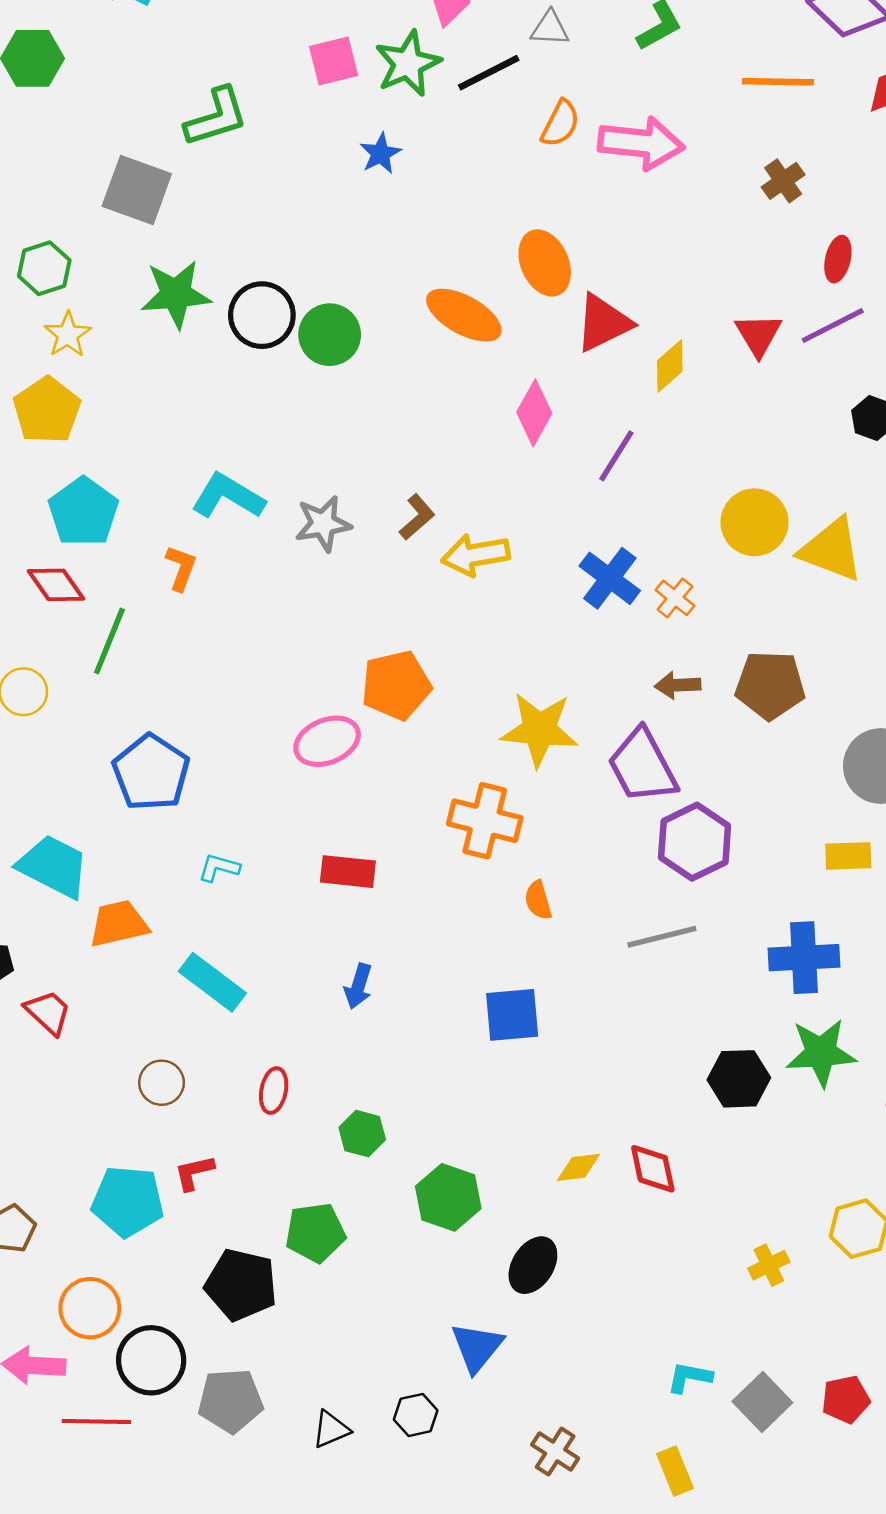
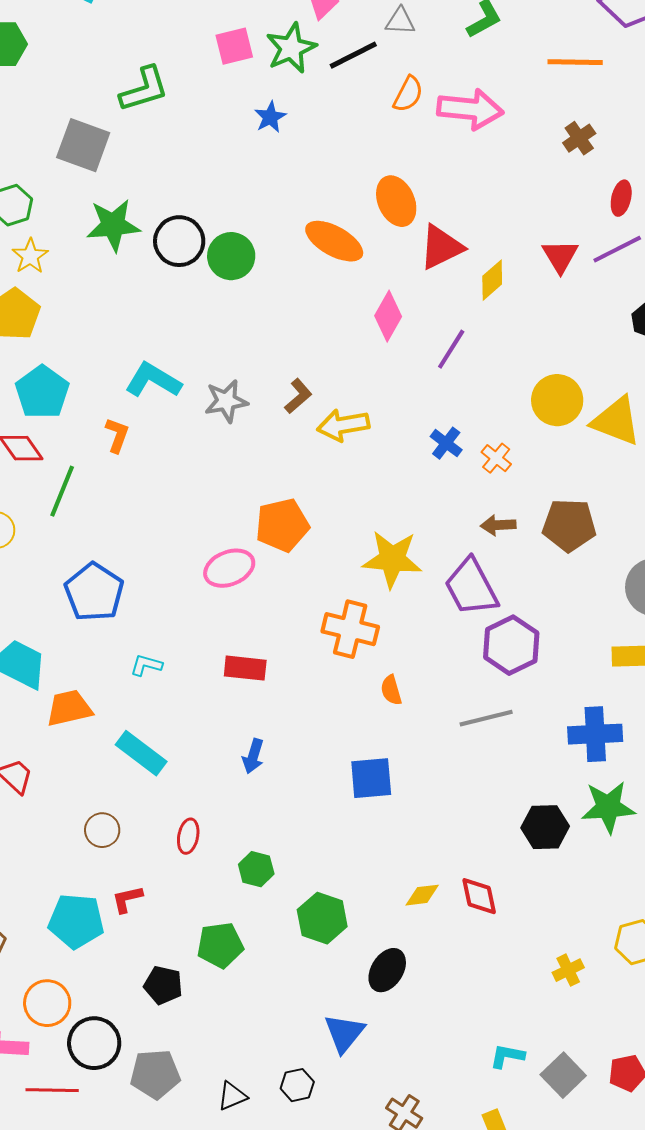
blue cross: (610, 578) -> (446, 443), size x0.7
black pentagon: (241, 1285) -> (163, 985), size x0.7

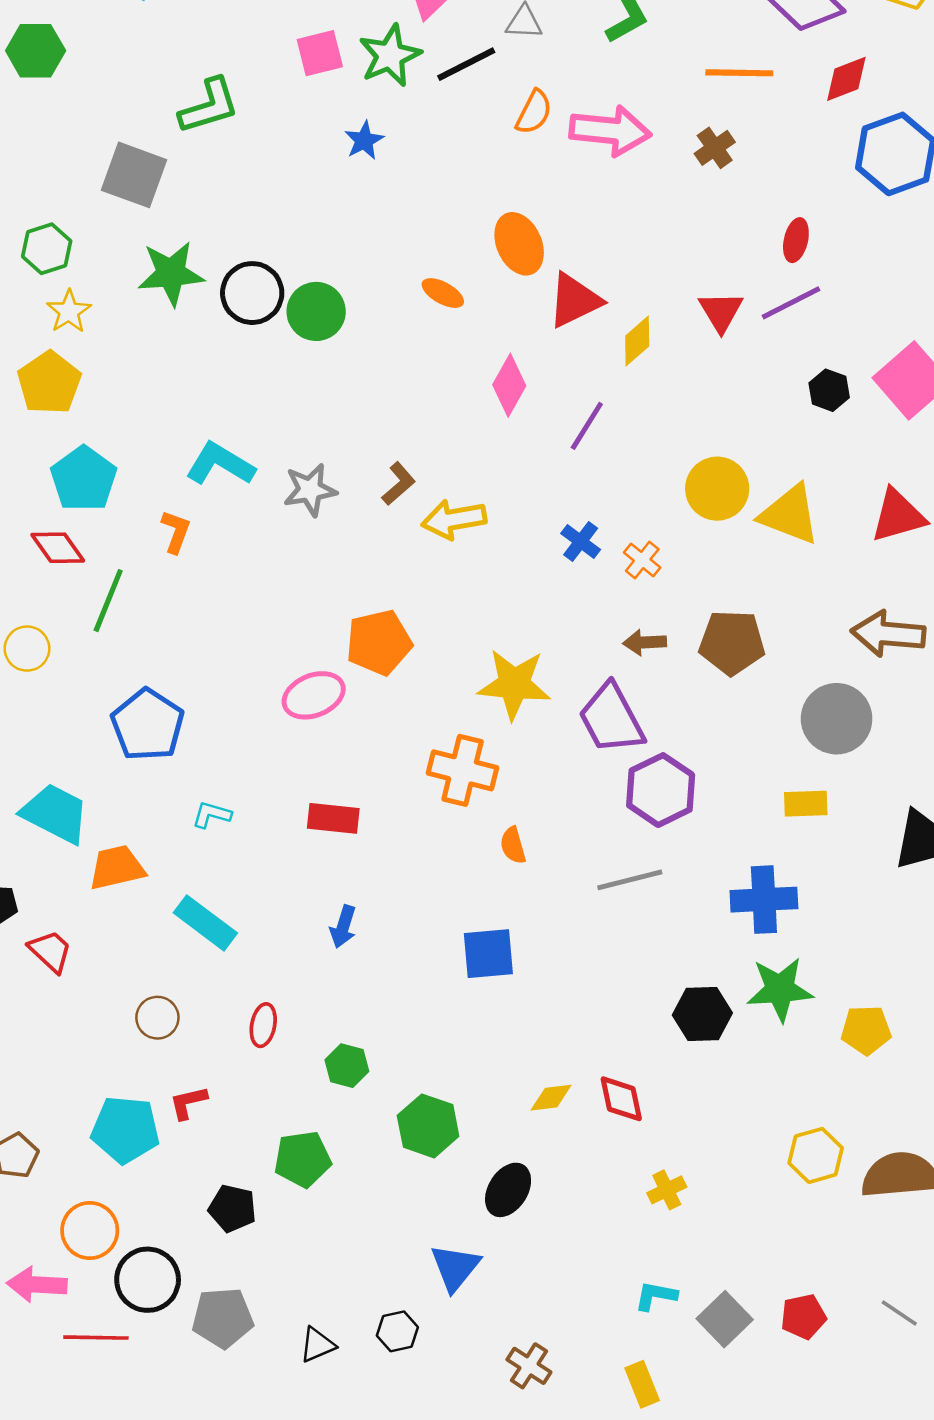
brown cross: (579, 138) -> (715, 148), moved
orange ellipse: (334, 241) -> (443, 293), size x0.6
yellow cross: (568, 970) -> (667, 1190), moved

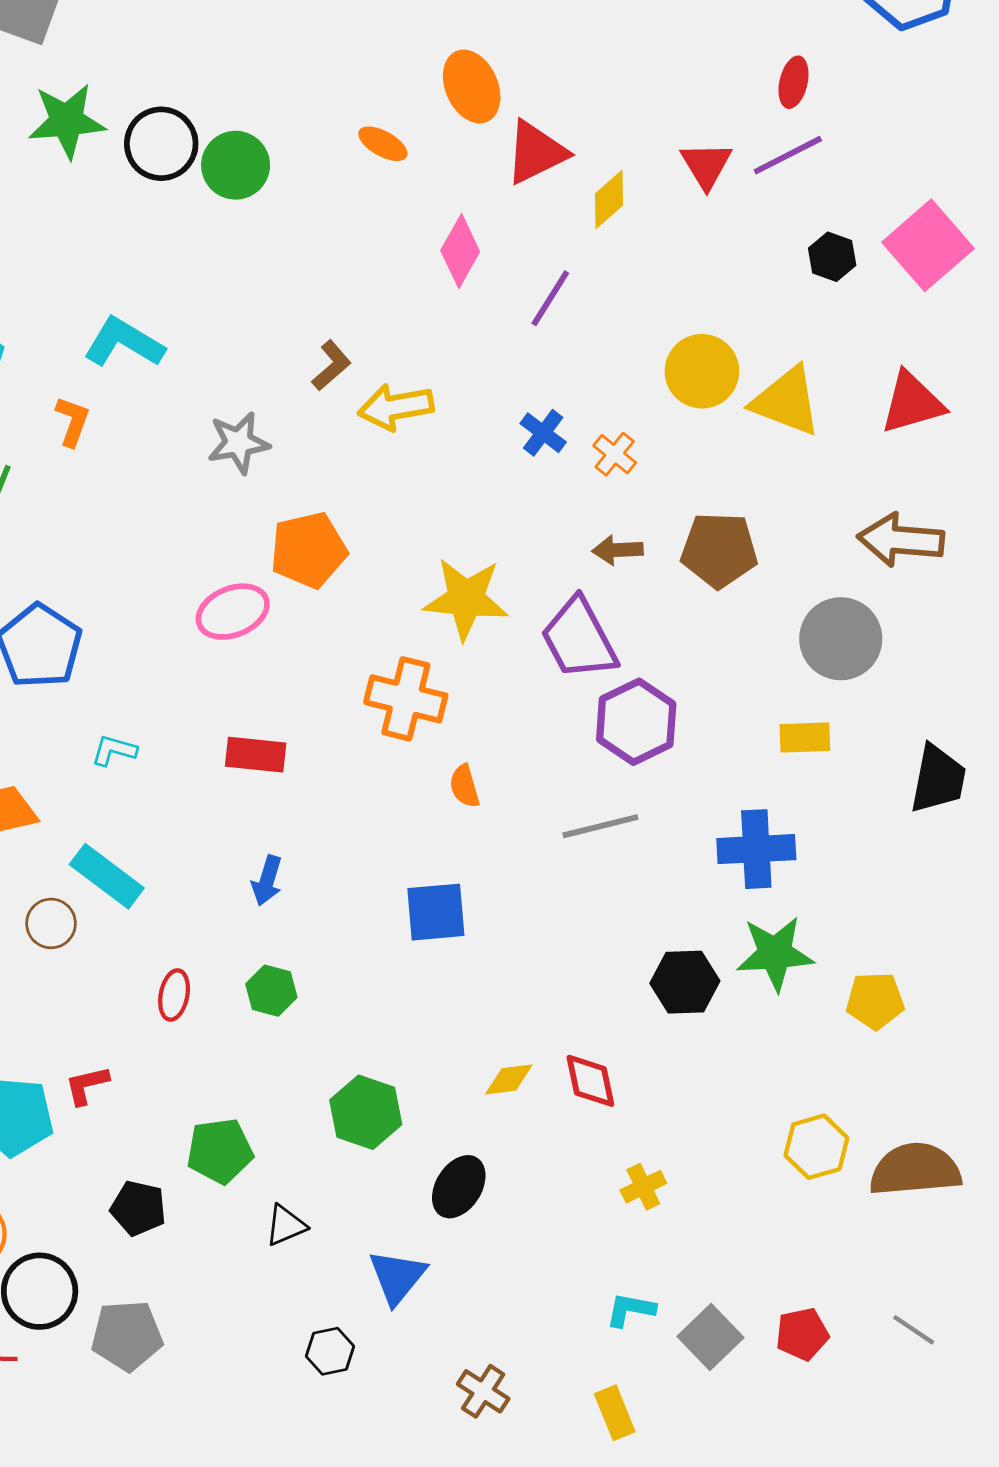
gray star: (310, 490) -> (238, 443), moved
brown circle: (157, 1018) -> (51, 923), moved
green hexagon: (347, 1066) -> (271, 991), moved
black triangle: (317, 1345) -> (286, 1225), moved

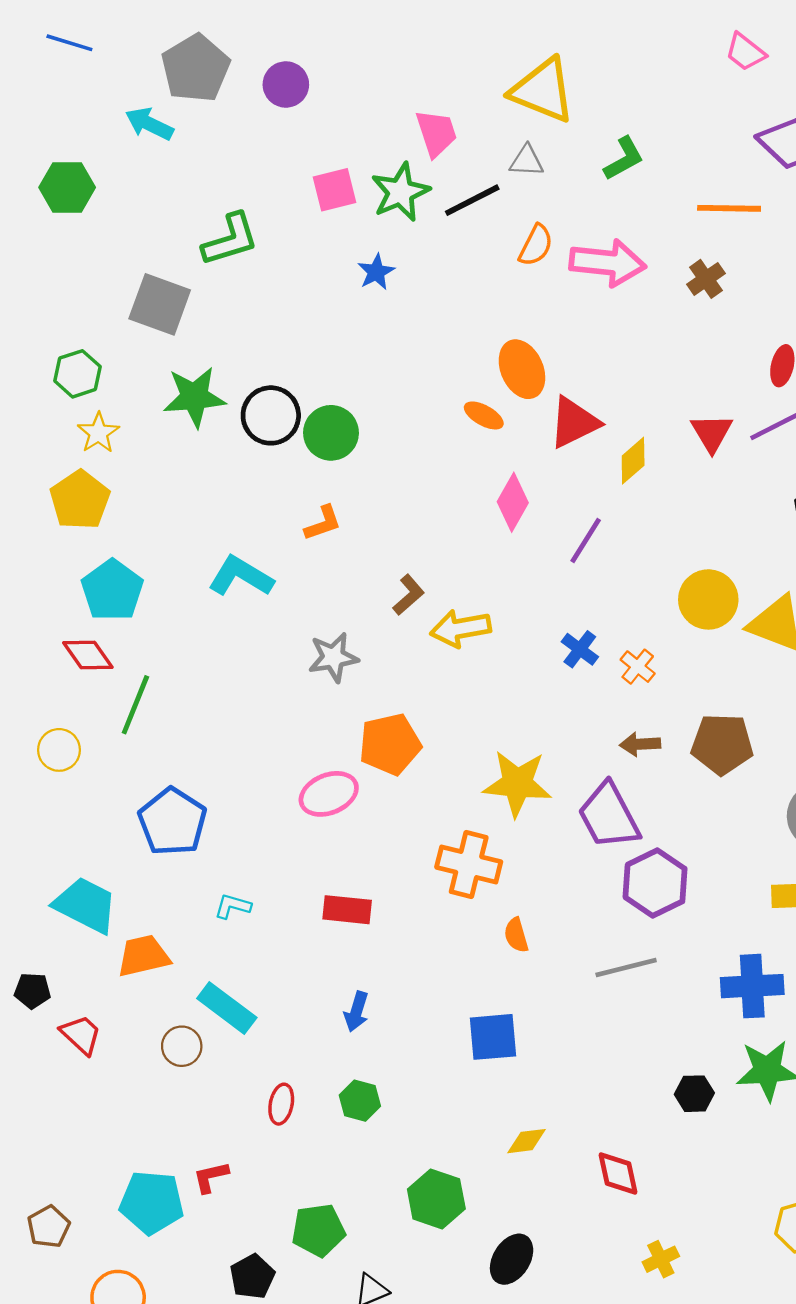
orange ellipse: (383, 144) -> (484, 415), moved
orange L-shape: (72, 421) -> (323, 523), moved, turned 51
black hexagon: (685, 982) -> (694, 1094), size x0.7
yellow diamond: (509, 1079) -> (527, 1141), moved
black pentagon: (138, 1208) -> (252, 1277), turned 30

